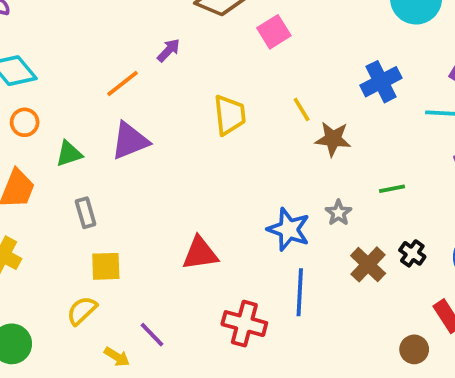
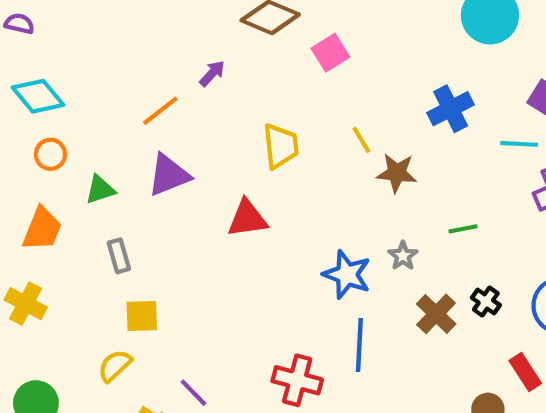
red triangle: (200, 253) -> (247, 219), moved

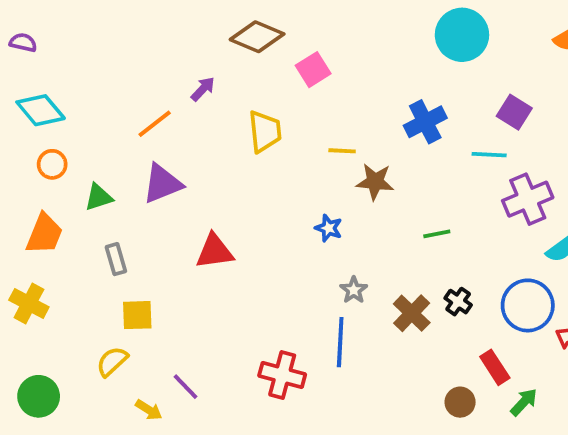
yellow line: (361, 140) -> (342, 151), turned -56
yellow trapezoid: (281, 146) -> (265, 131), moved
red triangle: (247, 219) -> (215, 251), moved
gray star: (403, 256) -> (354, 290), moved
blue star: (347, 275) -> (329, 228), moved, size x0.6

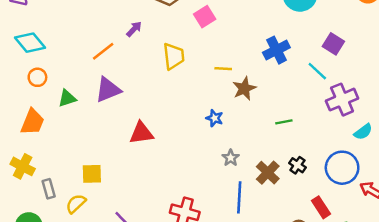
cyan line: (489, 155) -> (317, 71), turned 40
brown star: (375, 182) -> (244, 88), turned -30
gray rectangle: (116, 259) -> (49, 189), moved
blue line: (340, 342) -> (239, 197), moved

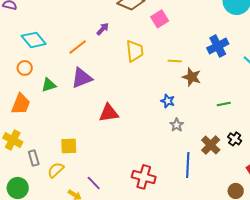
cyan diamond: (30, 43) -> (34, 40), moved
brown star: (244, 88) -> (192, 77), turned -30
gray star: (231, 158) -> (177, 125), moved

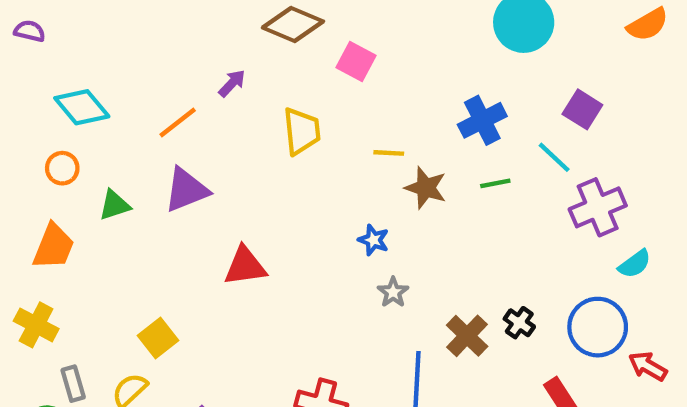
pink square: (160, 19) -> (356, 62), turned -30
green line: (224, 104) -> (495, 183), moved
yellow square: (69, 146) -> (158, 338), turned -36
gray rectangle: (34, 158) -> (73, 384), moved

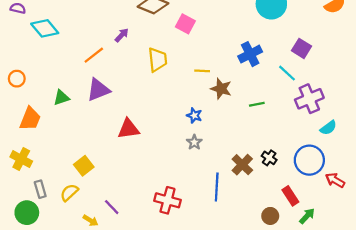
cyan diamond: (82, 107) -> (45, 28), moved
orange circle: (62, 168) -> (17, 79), moved
green line: (495, 183) -> (257, 104), moved
gray star: (393, 292) -> (194, 142), moved

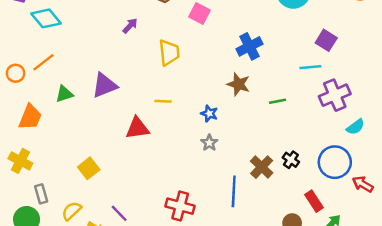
blue cross: (250, 54) -> (249, 46), moved
orange line: (94, 55) -> (44, 62), moved
yellow line: (202, 71) -> (163, 101), moved
cyan line: (287, 73) -> (310, 67), turned -48
yellow semicircle: (69, 193) -> (72, 211), moved

